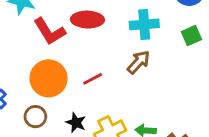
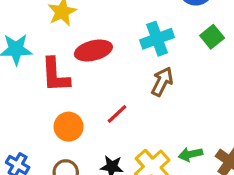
red L-shape: (49, 31) -> (55, 75), turned 44
orange circle: (49, 78) -> (69, 127), size x0.7

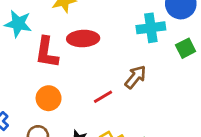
cyan cross: (157, 39) -> (151, 28), moved
red line: (117, 114) -> (103, 97), moved

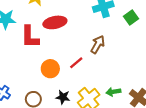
orange circle: (49, 98) -> (50, 69), moved

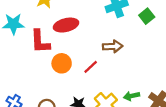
brown arrow: (98, 44) -> (113, 46), turned 60
orange circle: (50, 69) -> (62, 63), moved

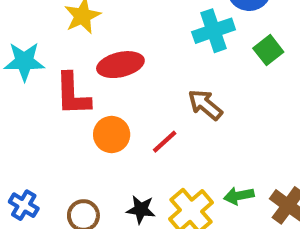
brown arrow: (113, 46) -> (205, 105), turned -138

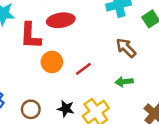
brown arrow: (205, 105) -> (126, 48), moved
green arrow: (239, 196) -> (124, 82), moved

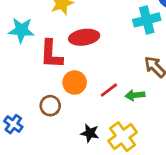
green arrow: (124, 82) -> (135, 95), moved
brown circle: (31, 109) -> (50, 106), moved

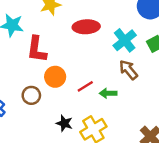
cyan cross: (147, 20) -> (125, 40), moved, turned -30
red ellipse: (84, 37) -> (86, 27), moved

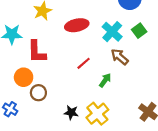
orange circle: (55, 77) -> (24, 77), moved
red line: (85, 86) -> (84, 63), moved
green arrow: (108, 93) -> (105, 80), turned 136

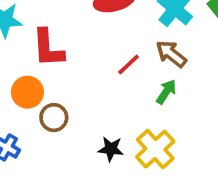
brown arrow: (120, 57) -> (171, 54), moved

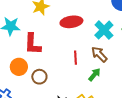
red line: (128, 65) -> (75, 58), turned -56
brown circle: (54, 118) -> (39, 77), moved

